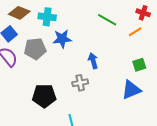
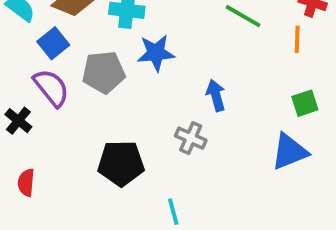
orange line: (135, 32) -> (297, 39), turned -56
gray cross: (80, 83) -> (191, 138), turned 35

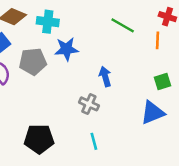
black pentagon: (121, 163) -> (39, 139), moved
cyan line: (173, 212) -> (94, 141), moved

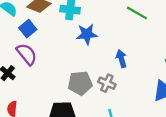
gray pentagon: (33, 62) -> (80, 83), moved

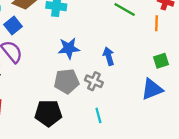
blue star: (87, 34) -> (69, 48), moved

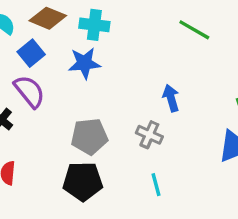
blue star: (69, 48) -> (84, 63), moved
gray pentagon: (67, 81) -> (89, 136), moved

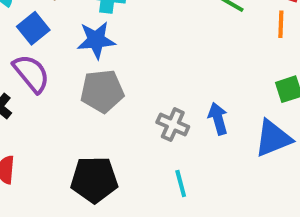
blue arrow: (171, 98) -> (218, 119), moved
gray pentagon: (89, 136) -> (102, 91), moved

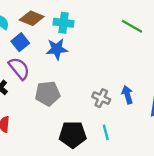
gray pentagon: (102, 91) -> (48, 94), moved
black pentagon: (94, 180) -> (73, 135), moved

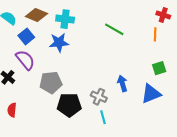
green line: (132, 26) -> (114, 29), moved
gray cross: (101, 98) -> (99, 97), moved
black pentagon: (73, 135) -> (69, 105), moved

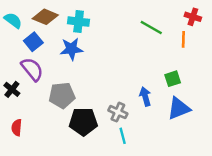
green line: (114, 29) -> (151, 27), moved
green square: (159, 68) -> (173, 79), moved

